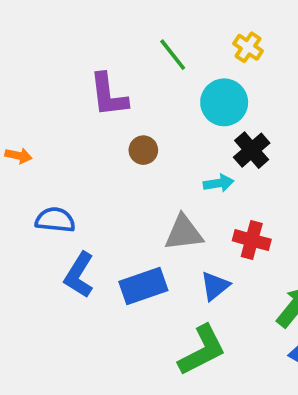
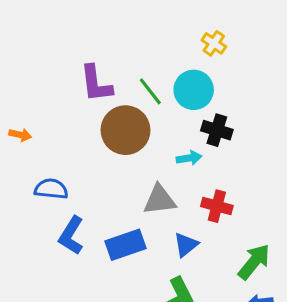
green line: (173, 55) -> (150, 91), moved
brown circle: (143, 150) -> (125, 130), size x2.0
black cross: (252, 150) -> (217, 130), turned -32

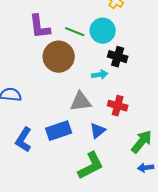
green line: (150, 91) -> (75, 32), turned -30
blue L-shape: (71, 235) -> (24, 140), moved

